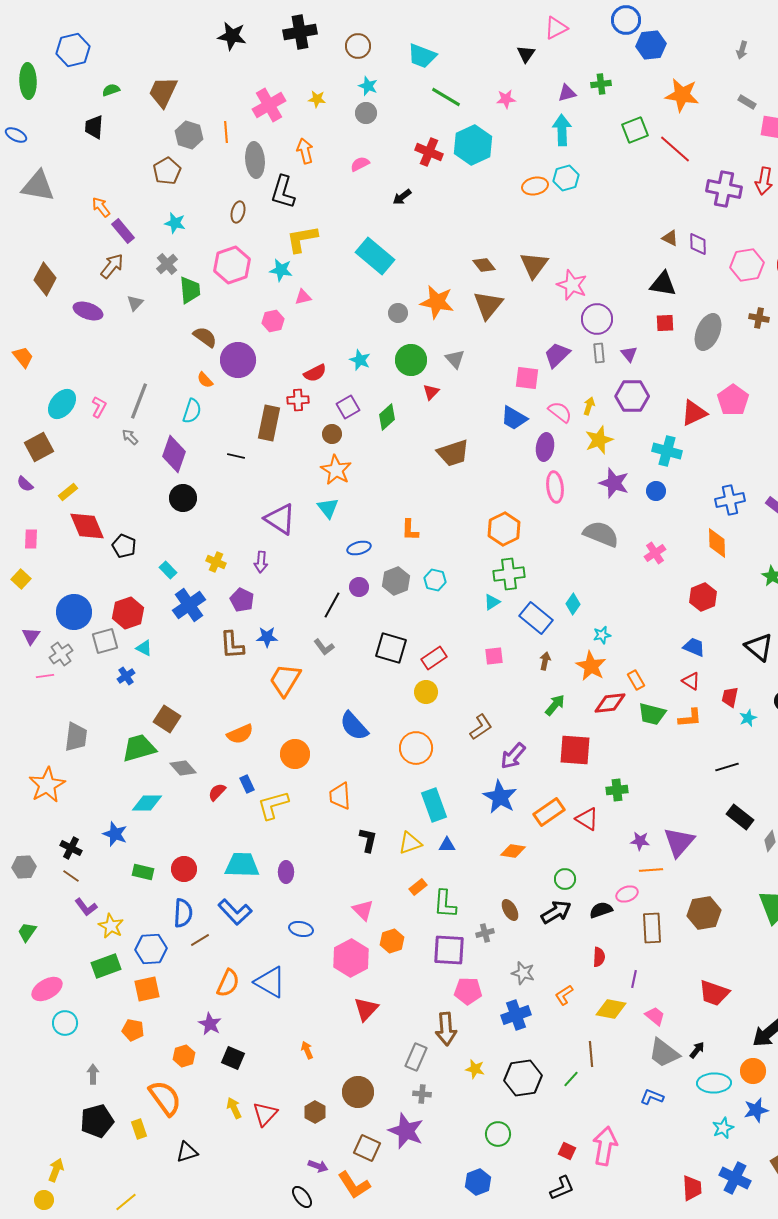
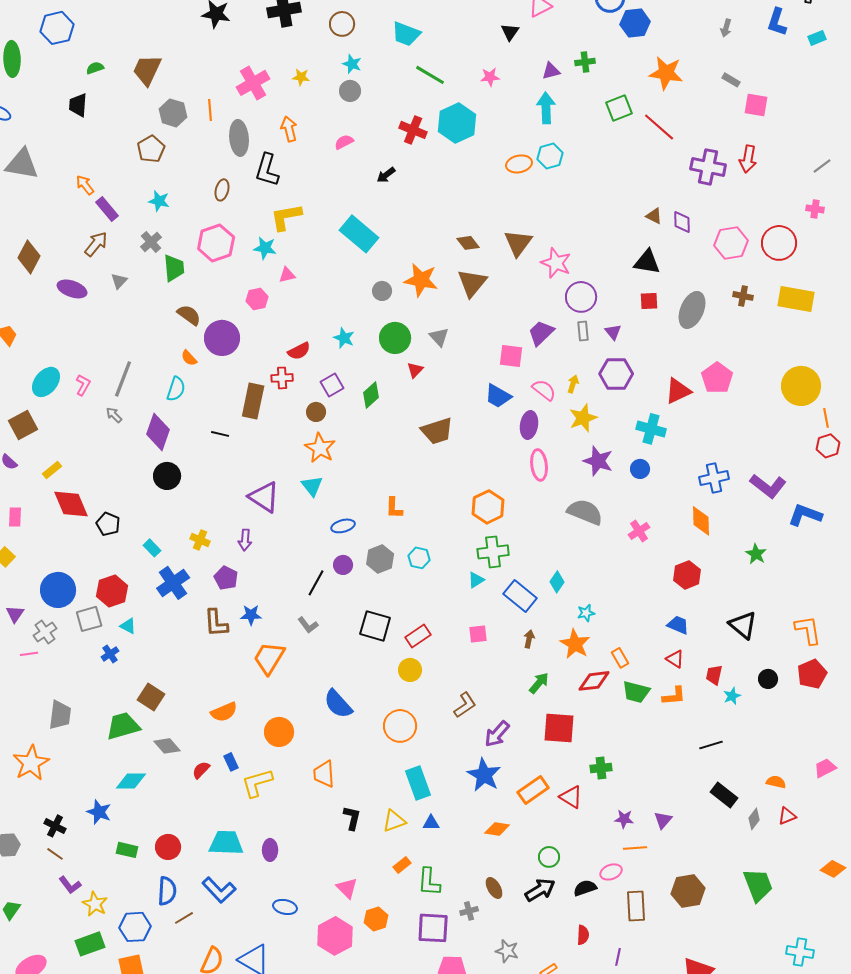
purple triangle: (679, 842) -> (663, 820), size x0.6

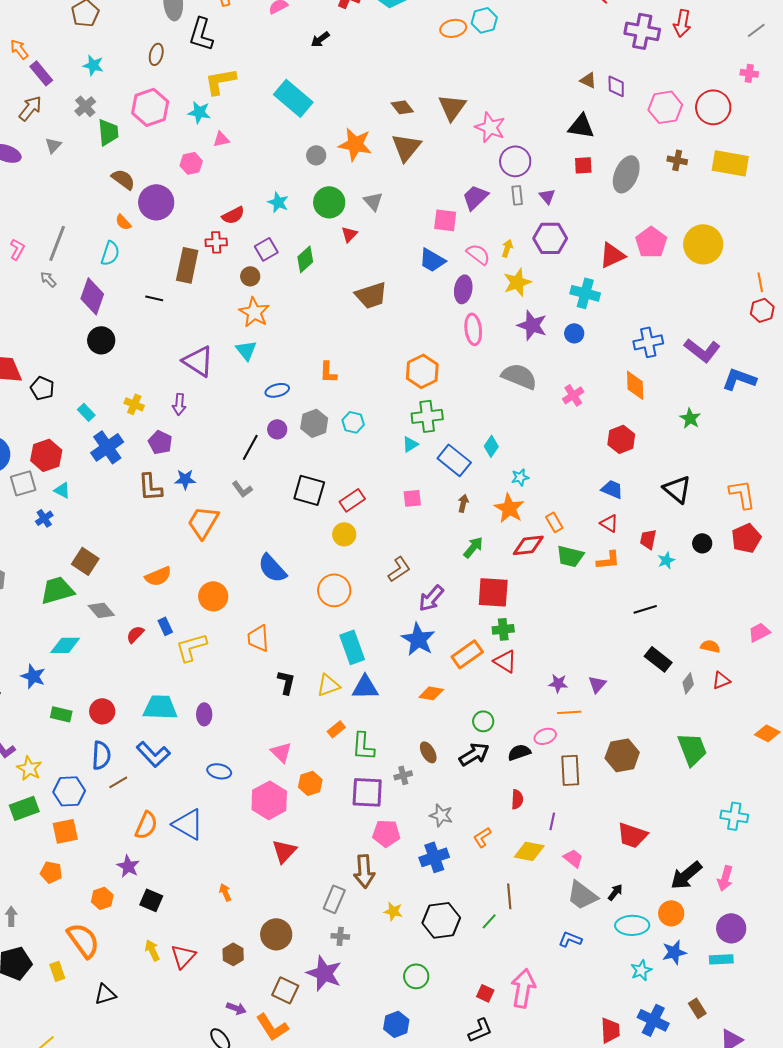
yellow circle: (801, 386) -> (703, 244), moved
green cross: (601, 768) -> (503, 629), moved
blue triangle: (431, 823) -> (365, 687), size x1.6

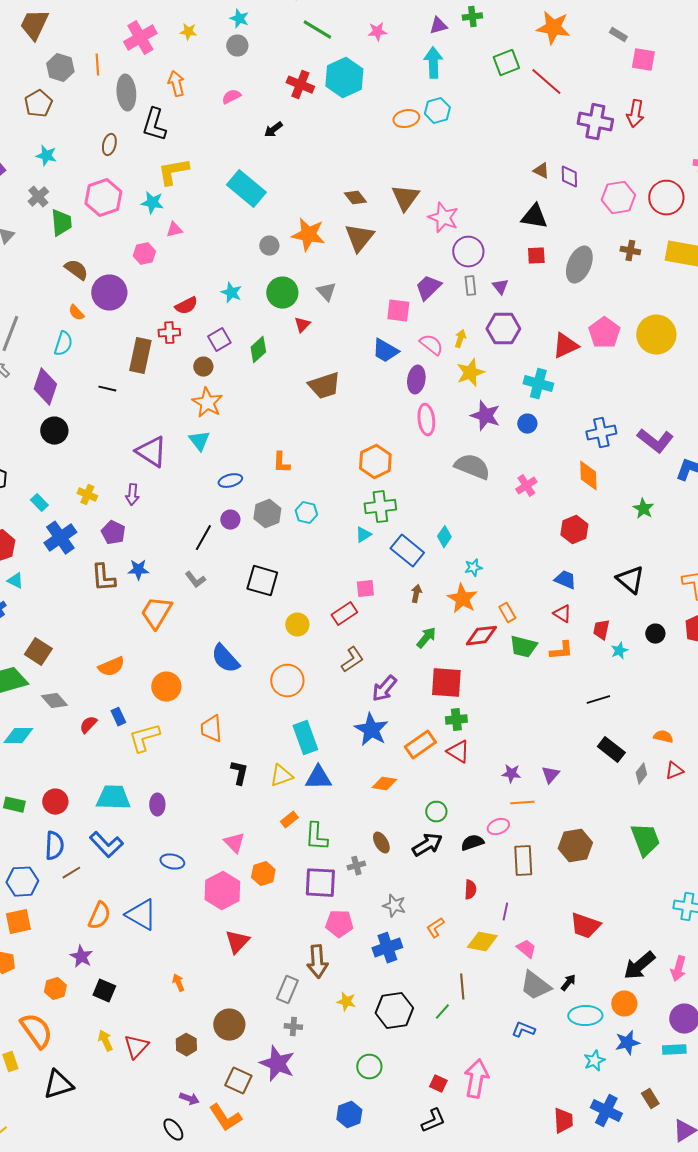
red rectangle: (352, 500) -> (344, 614), moved
black triangle: (105, 994) -> (58, 1085), size x1.4

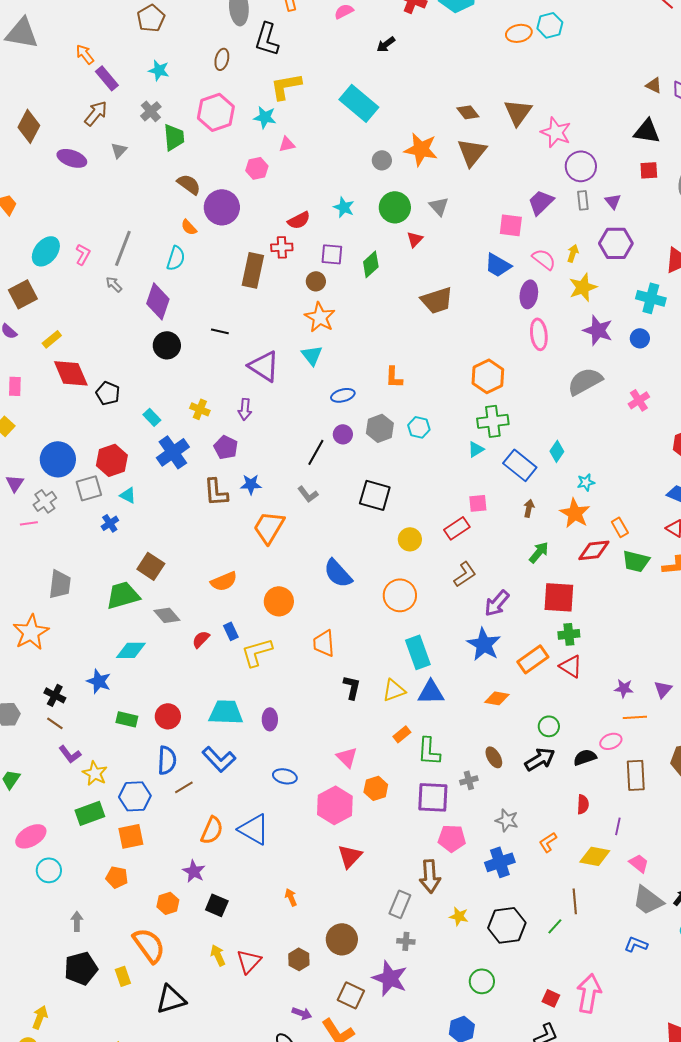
purple square: (219, 340) -> (332, 254), turned 35
black line: (107, 389) -> (220, 331), moved
gray semicircle: (472, 467) -> (585, 381), turned -51

